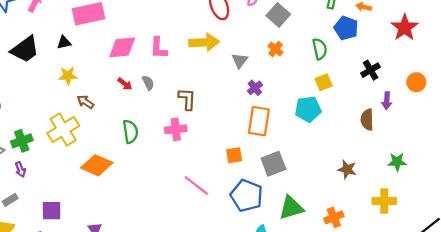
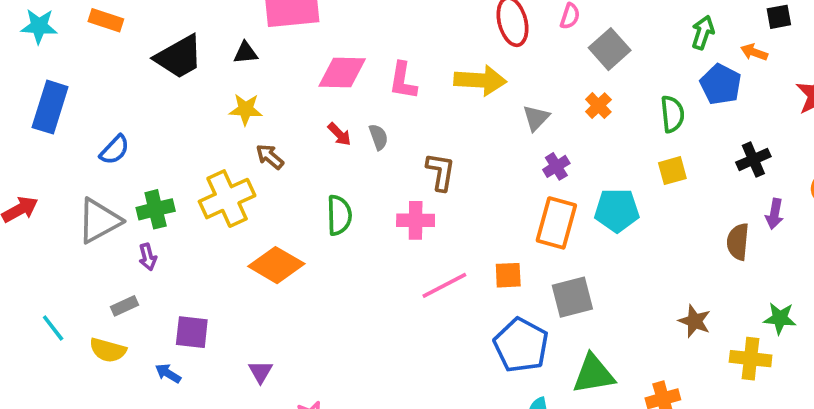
cyan pentagon: (308, 109) -> (617, 210), moved
pink line: (196, 185) -> (444, 285), moved, turned -72
yellow cross: (384, 201) -> (751, 359), moved

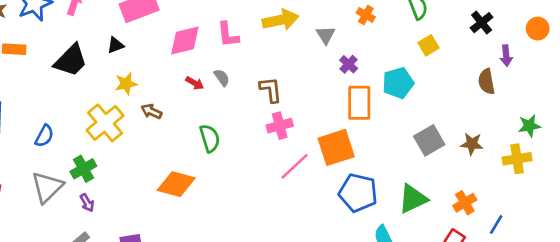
yellow cross: (227, 199) -> (105, 123), moved
pink cross: (416, 220) -> (280, 126), moved
orange square: (508, 275) -> (336, 147), size x1.8
gray square: (572, 297) -> (429, 140), moved

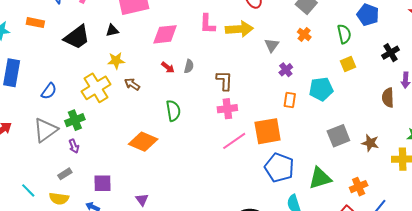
pink L-shape: (228, 35) -> (207, 24), moved
gray semicircle: (222, 78) -> (189, 66), turned 40
orange rectangle: (359, 103) -> (290, 100), size x0.6

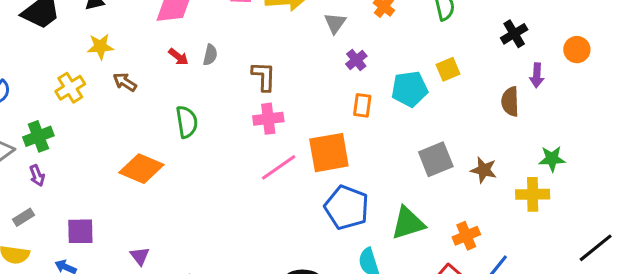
yellow square: (348, 64) -> (448, 69), moved
yellow cross: (96, 88) -> (70, 88), size x0.7

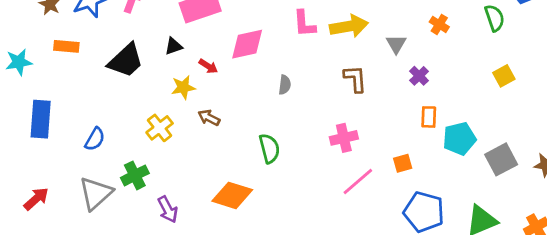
red arrow: (178, 57) -> (208, 66), moved
brown L-shape: (264, 76) -> (355, 79), moved
cyan pentagon: (410, 89) -> (459, 139), moved
orange square: (329, 153) -> (403, 163), size x0.5
purple arrow: (37, 176) -> (168, 209), moved, size x1.4

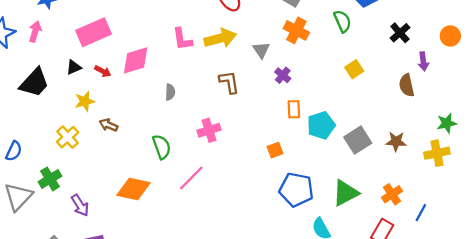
orange cross: (439, 24) -> (296, 30), size x1.5
red arrow: (208, 66) -> (103, 71), moved
pink cross: (344, 138) -> (209, 130), moved
pink line: (358, 181) -> (191, 178), moved

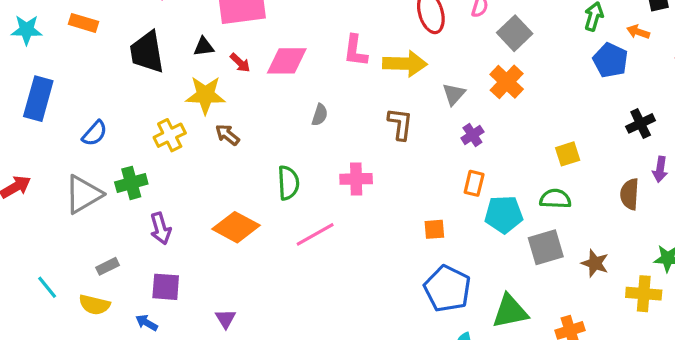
green semicircle: (342, 21) -> (555, 199), moved, turned -80
black trapezoid: (34, 83) -> (147, 52), turned 112
yellow star: (85, 101) -> (205, 95), size x1.4

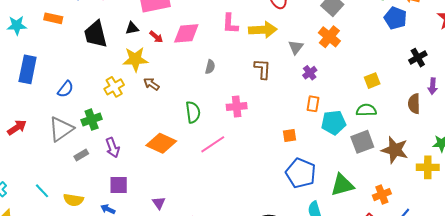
brown star: (595, 263) -> (395, 150), size x1.5
gray rectangle: (108, 266) -> (81, 155), moved

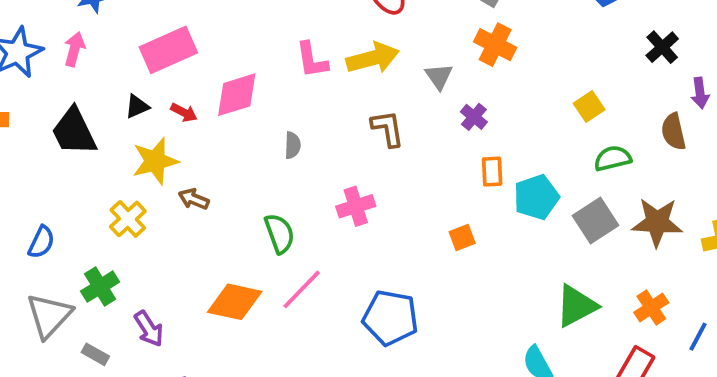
green semicircle: (366, 110) -> (613, 158), moved
pink line: (213, 144) -> (302, 289), moved
gray rectangle: (81, 155) -> (95, 354), turned 72
blue pentagon: (301, 173) -> (390, 318), moved

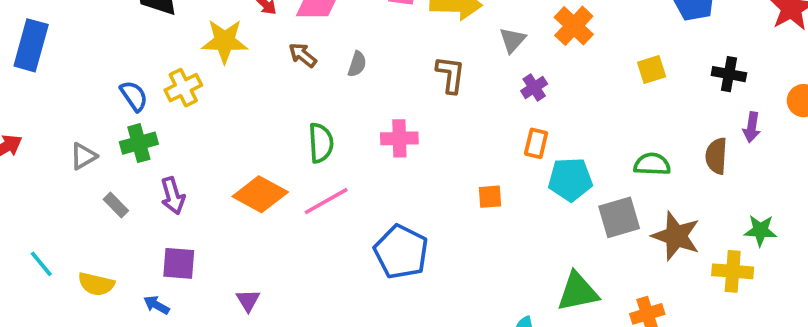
black cross: (662, 47) -> (729, 74), turned 36
yellow square: (589, 107) -> (652, 69), moved
brown arrow: (194, 199) -> (303, 55), moved
blue semicircle: (41, 242) -> (134, 96), moved, turned -76
gray triangle: (49, 316) -> (83, 156), size x0.6

